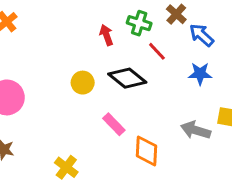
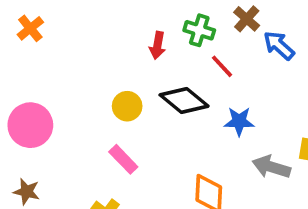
red arrow: (106, 35) -> (157, 45), turned -150
blue star: (200, 74) -> (239, 121), moved
pink rectangle: (114, 124) -> (123, 159), moved

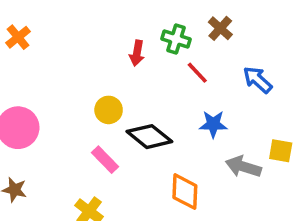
blue arrow: (279, 45) -> (258, 80), moved
black diamond: (184, 100) -> (149, 137), moved

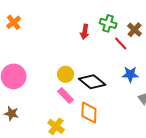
brown cross: (220, 28) -> (135, 30), moved
yellow circle: (109, 110) -> (66, 74), moved
orange diamond: (185, 192) -> (89, 112), moved

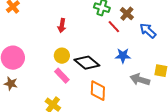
red arrow: (85, 32) -> (62, 26), moved
orange diamond: (89, 112) -> (98, 91), moved
brown star: (11, 114) -> (11, 84), moved

